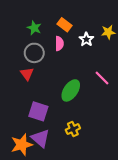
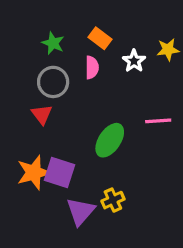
pink line: (102, 78) -> (158, 121), turned -49
purple triangle: (40, 138) -> (81, 211), moved, turned 30
orange star: (22, 145) -> (34, 173), moved

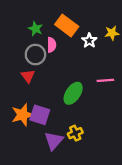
orange rectangle: (100, 38) -> (67, 25), size x1.5
pink semicircle: (92, 67) -> (52, 45), moved

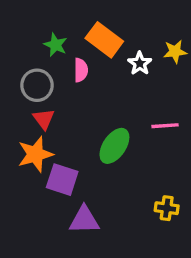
gray circle: (35, 55) -> (37, 85), moved
orange star: (23, 115) -> (35, 154), moved
yellow cross: (75, 133) -> (167, 208), moved, turned 32
purple triangle: (54, 141) -> (84, 220), turned 48

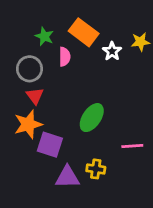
pink line: (165, 126) -> (132, 146), moved
yellow cross: (167, 208) -> (96, 169), moved

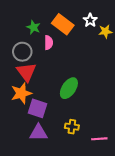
white star: (112, 51) -> (90, 20), moved
red triangle: (35, 96) -> (26, 72), size x1.5
pink line: (132, 146) -> (99, 139), moved
purple triangle: (67, 177) -> (39, 133), moved

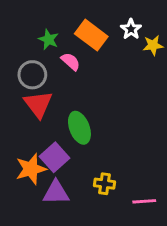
pink semicircle: (49, 43) -> (71, 62), turned -48
green ellipse: (69, 88) -> (79, 128), moved, turned -55
orange star: (21, 93) -> (31, 169), moved
purple square: (37, 108) -> (54, 157), turned 30

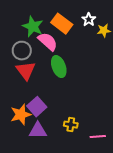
green star: (49, 39) -> (33, 27), size x1.5
pink semicircle: (71, 62) -> (48, 42), size x1.5
green ellipse: (79, 128) -> (59, 67), moved

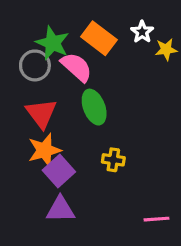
gray circle: (22, 51) -> (35, 65), moved
orange star: (21, 115) -> (45, 150), moved
yellow cross: (71, 125) -> (113, 160), moved

